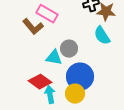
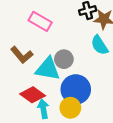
brown L-shape: (33, 27) -> (22, 55), moved
cyan triangle: (54, 58) -> (48, 69), size x1.4

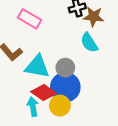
gray circle: (64, 59) -> (65, 68), moved
red diamond: (33, 95) -> (44, 93), moved

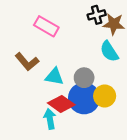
cyan triangle: (37, 67) -> (54, 77), size x0.7
yellow circle: (60, 106) -> (105, 96), moved

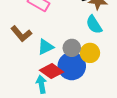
cyan triangle: (54, 77) -> (46, 47), turned -36
yellow circle: (105, 96) -> (90, 53), moved

